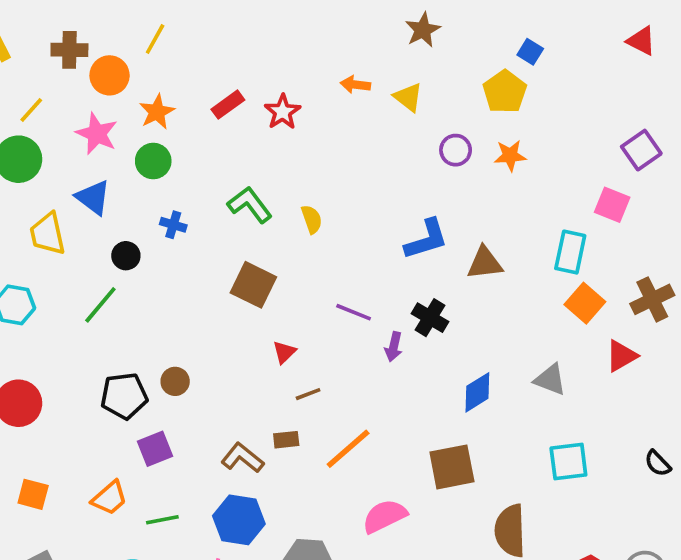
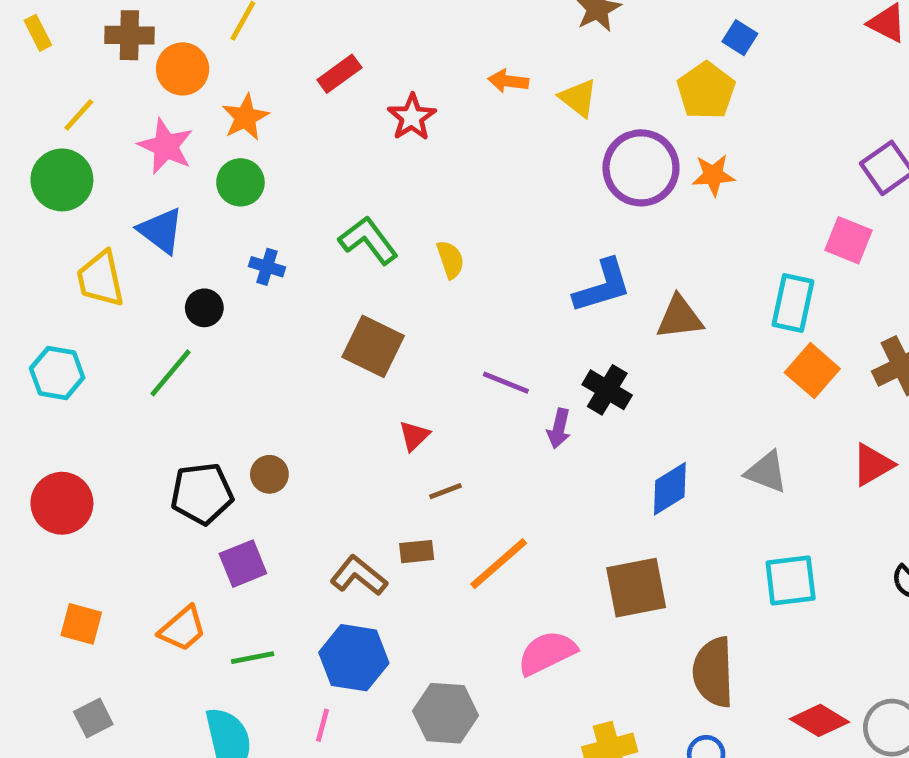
red rectangle: (228, 105) -> (339, 74), moved
purple circle: (456, 150) -> (641, 168), size x1.8
red triangle: (621, 356) -> (873, 465), moved

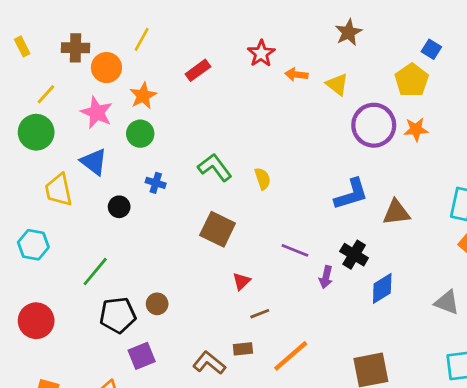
red star: (412, 117) -> (261, 53), moved
green line: (171, 373) -> (95, 271), moved
blue diamond: (670, 489) -> (382, 288), moved

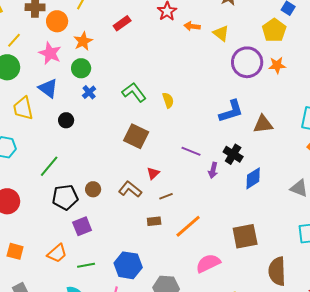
blue cross: (156, 183) -> (89, 92), moved, turned 32
brown L-shape: (209, 363) -> (130, 189), moved

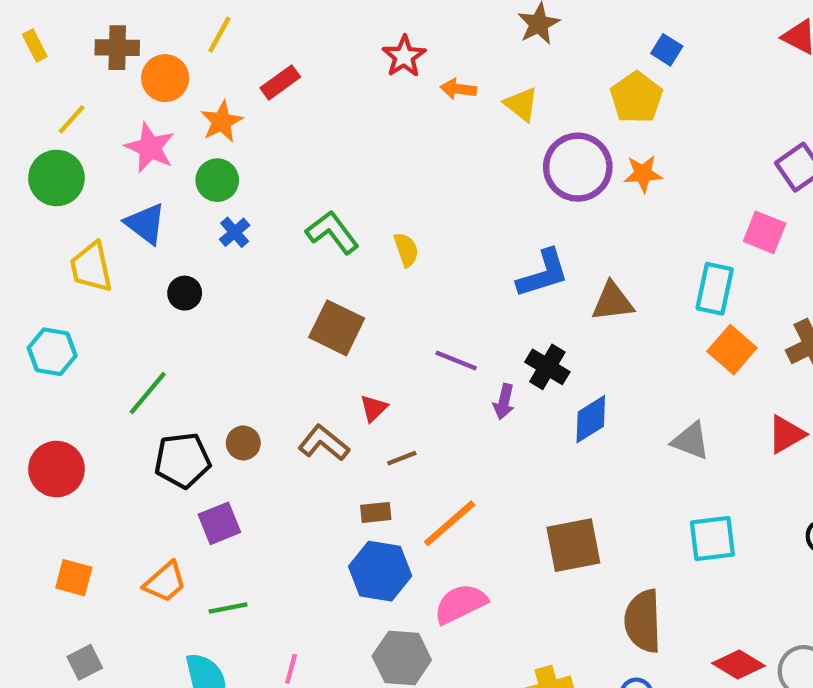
red rectangle: (122, 23) -> (280, 82), moved
pink semicircle: (208, 263) -> (460, 604), moved
blue hexagon: (128, 265) -> (380, 571), moved

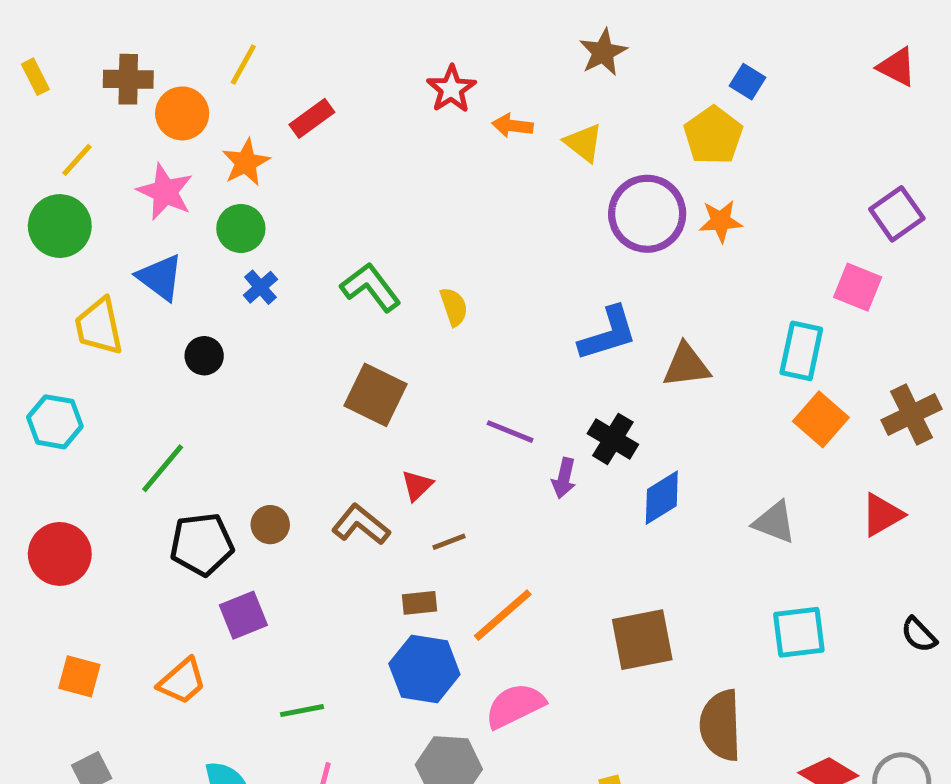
green line: (228, 608) -> (302, 711), moved

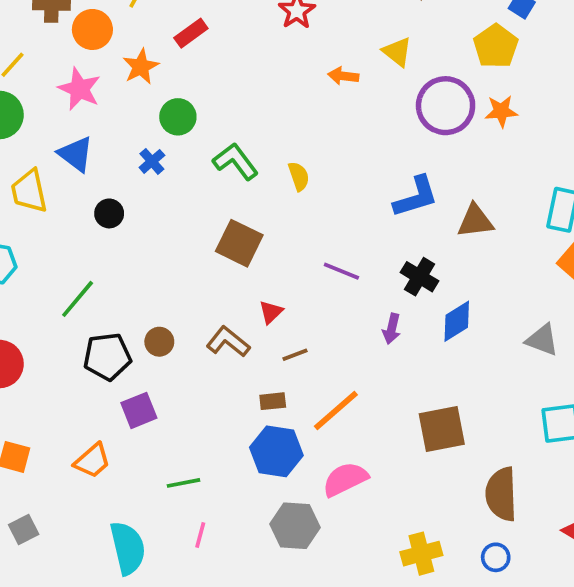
orange arrow: (513, 126) -> (343, 76), moved
green circle: (241, 228) -> (178, 117), moved
purple arrow: (564, 478) -> (392, 329), moved

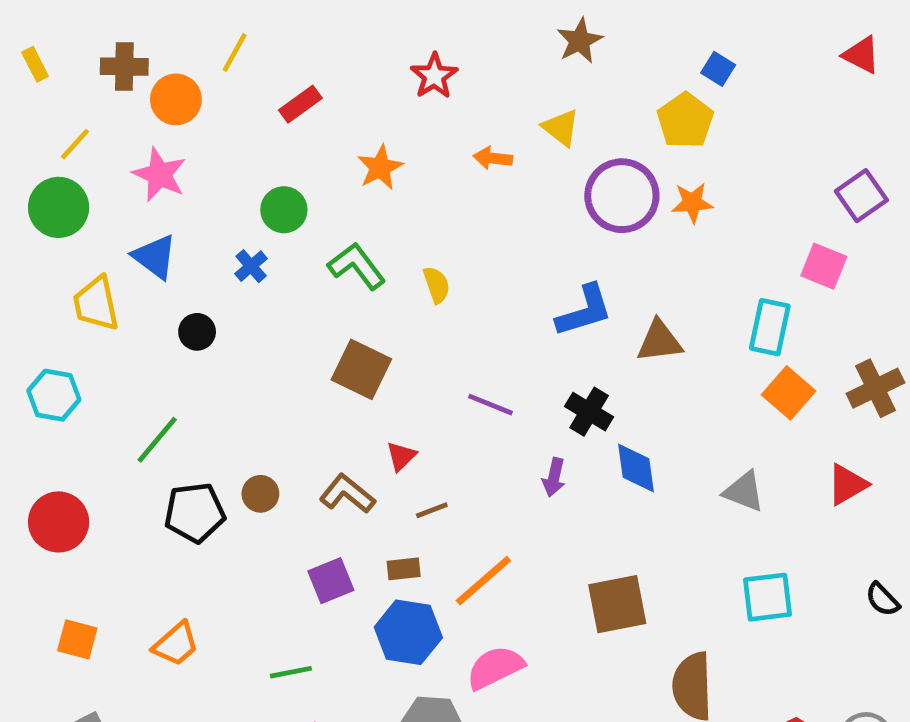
orange star: (141, 67) -> (380, 168), moved
blue diamond: (457, 321) -> (636, 468), turned -66
purple square: (139, 410) -> (331, 581), moved

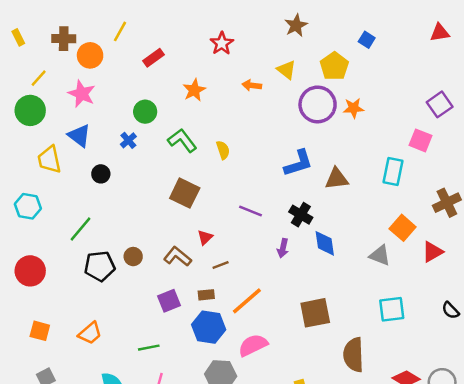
red triangle: (861, 55) -> (440, 33), turned -36
yellow pentagon: (685, 121) -> (334, 66), moved
orange square: (789, 393) -> (403, 228), moved

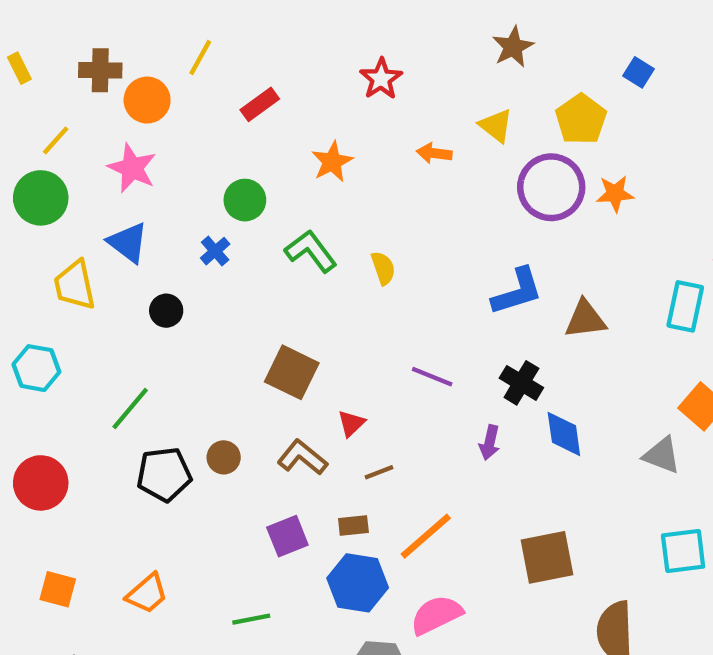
brown square: (185, 193) -> (292, 372), moved

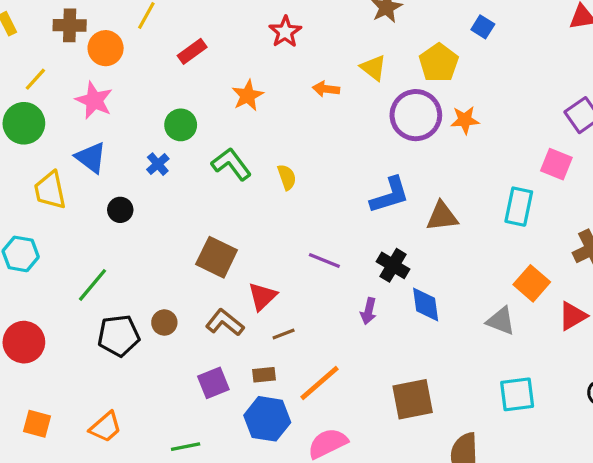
red triangle: (351, 423) -> (262, 296), size x1.4

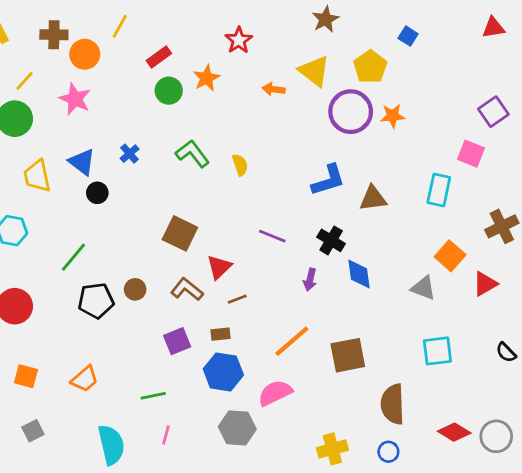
yellow triangle: (373, 68) -> (314, 71), size x1.4
orange star: (248, 96) -> (206, 78), moved
green circle: (181, 125) -> (169, 91), moved
blue triangle: (91, 158) -> (82, 162), moved
orange line: (319, 383) -> (292, 341), moved

